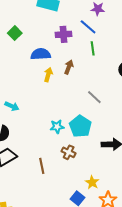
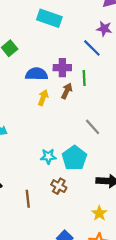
purple cross: (64, 34) -> (62, 68), moved
green line: (93, 48) -> (84, 78), moved
yellow star: (92, 182) -> (99, 213), moved

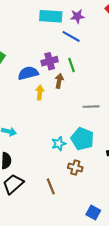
cyan rectangle: (49, 18) -> (51, 16), moved
gray line: (93, 127) -> (91, 107), turned -35

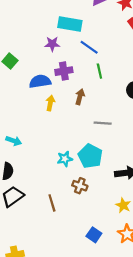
purple star: (77, 16) -> (52, 44), moved
green line: (71, 65) -> (99, 71), moved
brown arrow: (59, 81) -> (80, 97), moved

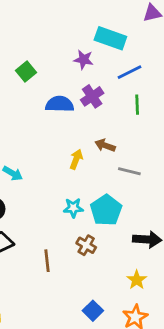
blue line: (89, 47) -> (129, 72), turned -72
purple cross: (64, 71) -> (92, 96), turned -35
brown arrow: (80, 97) -> (105, 145), moved, turned -96
yellow arrow: (50, 103) -> (76, 159), moved

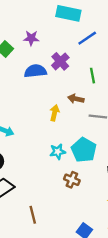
purple star: (84, 60) -> (31, 38), moved
green line: (137, 105) -> (92, 76), moved
brown line: (47, 261) -> (33, 215), moved

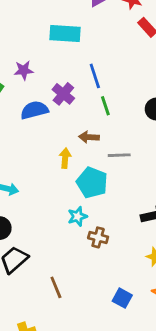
blue line: (87, 38) -> (95, 76), moved, turned -66
cyan pentagon: (84, 150) -> (92, 183), moved
cyan star: (58, 152) -> (77, 216), moved

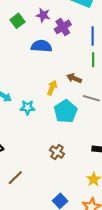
purple cross: (63, 94) -> (63, 27), moved
cyan star: (77, 216) -> (27, 107), moved
brown line: (56, 287) -> (15, 178), turned 49

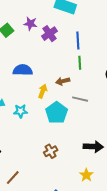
blue semicircle: (41, 46) -> (23, 70), moved
brown arrow: (74, 78) -> (63, 81), turned -32
brown cross: (57, 152) -> (51, 151), turned 32

